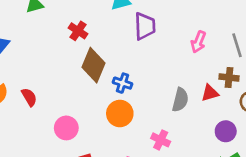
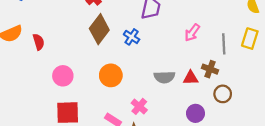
blue cross: (123, 83) -> (132, 37), moved
gray semicircle: (180, 100) -> (164, 77), turned 60

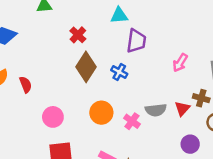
red triangle: (191, 78) -> (182, 109), turned -42
pink cross: (139, 106) -> (132, 121), moved

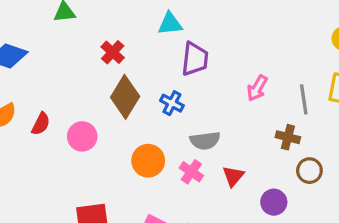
red semicircle: (26, 85) -> (41, 124), turned 49
red triangle: (182, 109) -> (233, 176), moved
gray semicircle: (156, 110) -> (205, 141), moved
pink circle: (53, 117) -> (82, 136), moved

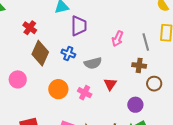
gray semicircle: (205, 141) -> (93, 63), moved
red triangle: (233, 176) -> (110, 84), moved

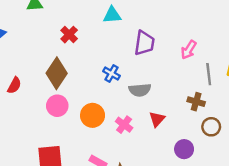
purple trapezoid: (79, 26) -> (144, 43), moved
pink arrow: (118, 39) -> (189, 50), moved
brown diamond: (40, 53) -> (57, 73), moved
pink circle: (18, 79) -> (57, 106), moved

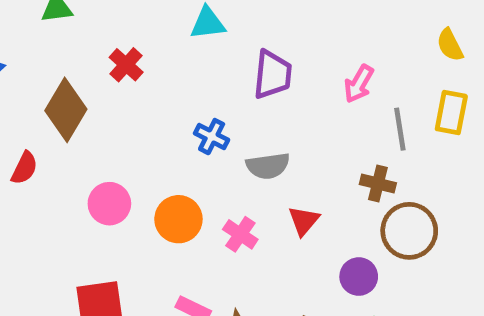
brown diamond: (57, 73) -> (66, 110), moved
brown circle: (211, 127) -> (409, 231), size x1.5

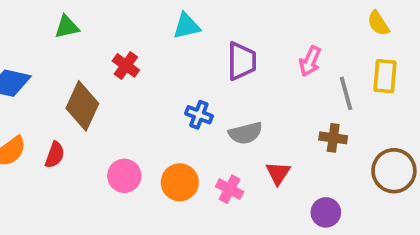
brown circle: (409, 231) -> (394, 171), moved

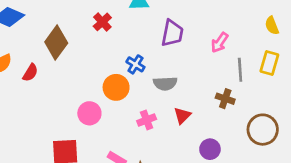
red cross: (126, 65) -> (102, 22), moved
pink circle: (124, 176) -> (89, 113), moved
orange circle: (180, 182) -> (116, 87), moved
pink cross: (230, 189) -> (147, 120), turned 30

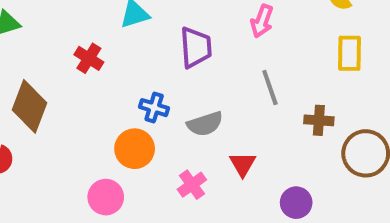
pink arrow: (220, 42) -> (262, 21), moved
gray line: (240, 70) -> (270, 87), moved
brown cross: (225, 99) -> (319, 120), moved

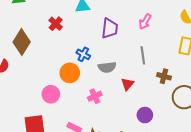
red triangle: (243, 164) -> (127, 84), moved

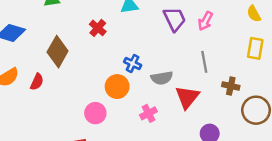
purple trapezoid: (110, 28) -> (175, 19), moved, turned -30
red triangle: (127, 84) -> (187, 97), size x1.5

